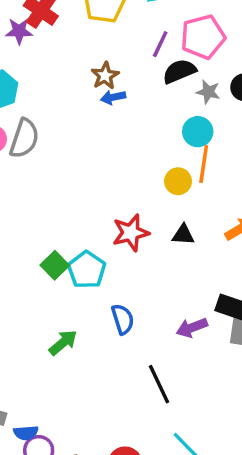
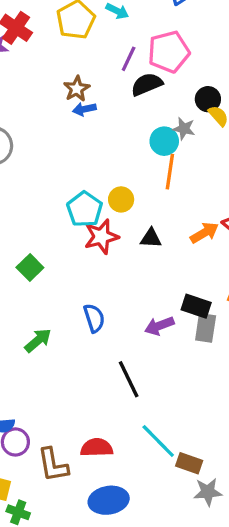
gray star: (208, 92) -> (184, 129), moved
yellow circle: (178, 181) -> (121, 199), moved
cyan pentagon: (87, 270) -> (85, 209), moved

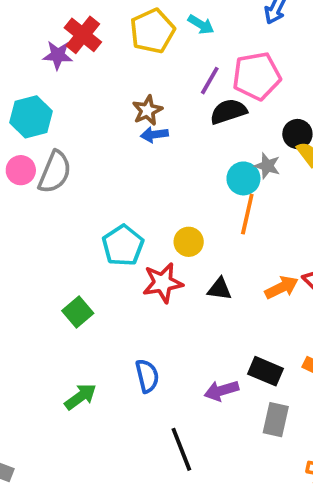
cyan pentagon: (85, 209) -> (123, 245), moved
gray rectangle: (206, 328) -> (276, 420), moved

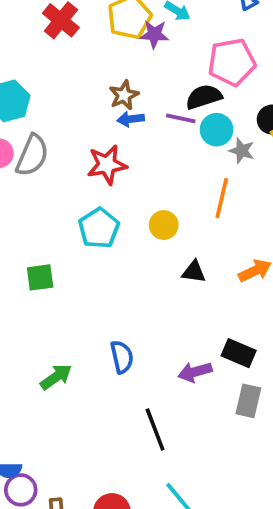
purple star: (58, 55) -> (154, 34), moved
purple line: (210, 81) -> (181, 118), moved, turned 72
cyan circle: (243, 178) -> (217, 130), moved
red star: (163, 283) -> (107, 165), moved
green square: (78, 312) -> (40, 277), moved, turned 32

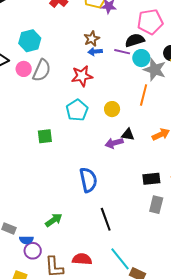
gray star: (242, 151) -> (155, 70), size x1.6
black rectangle: (239, 353) -> (151, 179), turned -30
blue semicircle: (122, 357) -> (88, 180), size x1.4
purple arrow: (195, 372) -> (114, 143), moved
green arrow: (56, 377) -> (54, 220), moved

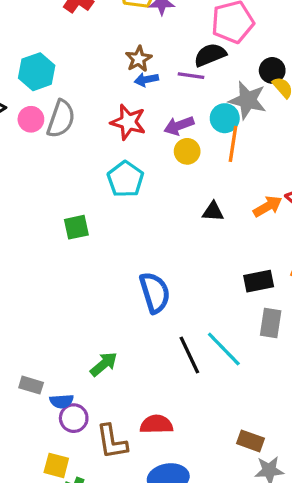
cyan circle: (141, 58) -> (225, 118), moved
red star: (82, 76) -> (128, 122), turned 30
yellow circle: (112, 109) -> (187, 151), moved
purple arrow: (114, 143) -> (179, 126), moved
cyan line: (120, 259) -> (224, 349), moved

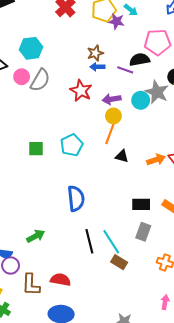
orange line: (233, 144) -> (110, 133), moved
cyan pentagon: (125, 179) -> (72, 145), moved
brown rectangle: (250, 441) -> (119, 262), moved

